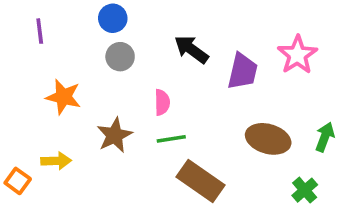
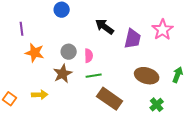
purple line: (40, 31) -> (22, 29), moved
gray circle: (120, 57) -> (69, 52), moved
yellow arrow: (56, 161) -> (40, 95), moved
green cross: (305, 190) -> (157, 105), moved

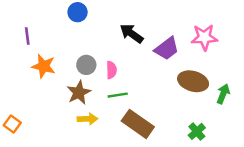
pink star: (163, 30) -> (204, 37), turned 30
purple trapezoid: (133, 39) -> (167, 49), turned 40
brown ellipse: (147, 76) -> (193, 81), moved
yellow arrow: (40, 95) -> (88, 119), moved

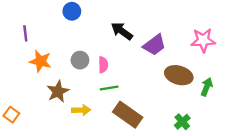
pink star: (204, 37) -> (203, 40), moved
brown star: (79, 93) -> (58, 91), moved

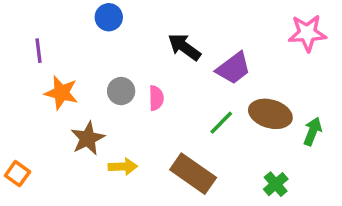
pink star: (203, 40) -> (307, 33), moved
green line: (109, 88) -> (221, 123), moved, turned -36

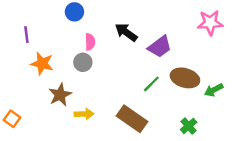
pink semicircle: (156, 98) -> (90, 42), moved
green arrow: (313, 131) -> (214, 90), turned -138

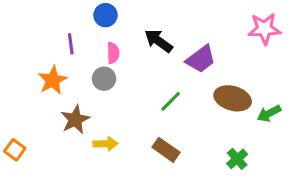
blue circle: (74, 12) -> (106, 15), moved
purple line: (26, 35) -> (71, 44), moved
orange star: (42, 64) -> (53, 80), turned 30
green line: (151, 84) -> (171, 101), moved
brown rectangle: (132, 119) -> (166, 150), size x0.7

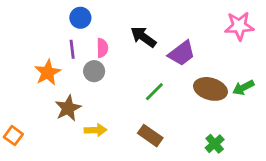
blue circle: (106, 15) -> (80, 18), moved
purple line: (71, 44) -> (72, 49), moved
green arrow: (269, 113) -> (243, 88), moved

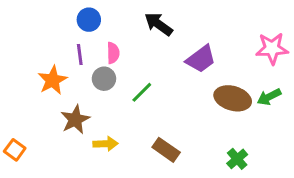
pink star: (239, 26) -> (272, 48), moved
black arrow: (143, 37) -> (158, 24), moved
green line: (154, 92) -> (142, 92), moved

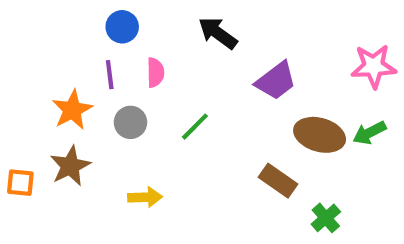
gray circle: (104, 79) -> (130, 122), moved
brown star: (75, 120) -> (70, 166), moved
orange square: (15, 150) -> (20, 183), moved, turned -30
brown rectangle: (166, 150) -> (278, 181), moved

